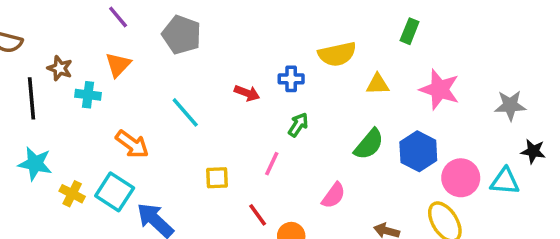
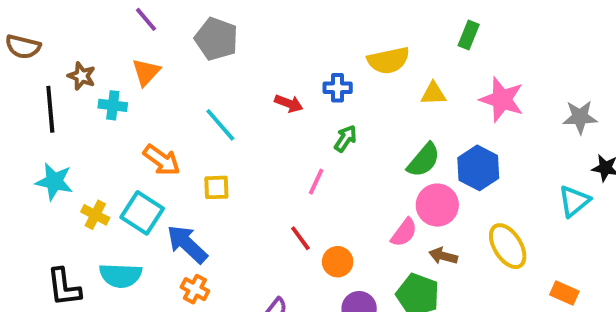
yellow square: (217, 178) -> (216, 187), moved
pink circle: (461, 178) -> (437, 205), moved
cyan triangle: (505, 181) -> (574, 201), turned -44
pink semicircle: (334, 195) -> (404, 232), moved

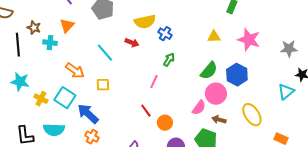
yellow semicircle: (388, 60) -> (145, 22), moved
blue cross: (338, 88) -> (165, 34), turned 32
red arrow: (289, 103) -> (132, 43), moved

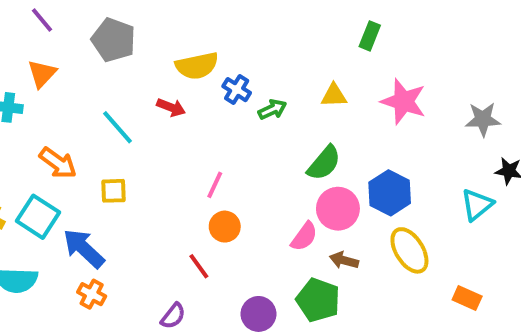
green arrow: (169, 60) -> (272, 109), moved, turned 32
blue hexagon: (237, 75) -> (390, 193), moved
red line: (146, 111) -> (199, 266), moved
orange circle: (165, 123) -> (225, 227), moved

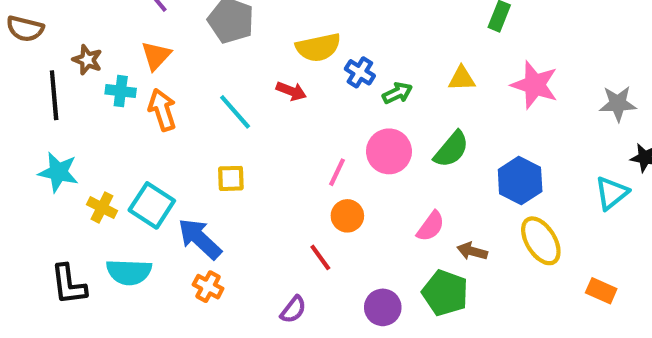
orange arrow: (58, 163) -> (162, 110), moved, turned -144
pink circle: (338, 209) -> (389, 151), moved

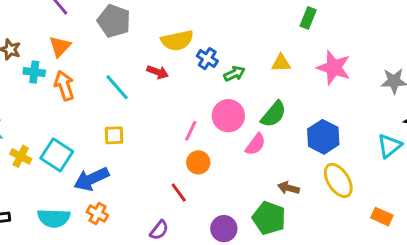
pink semicircle: (431, 226) -> (255, 144), moved
blue arrow: (200, 239) -> (91, 179), turned -68
cyan semicircle: (129, 272) -> (54, 218), moved

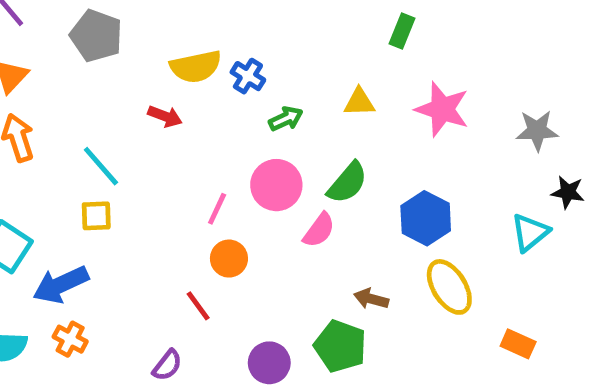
blue cross: (207, 59) -> (248, 76), moved
cyan line: (117, 87) -> (101, 166), moved

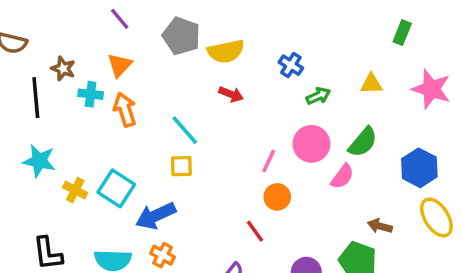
yellow semicircle: (196, 67) -> (226, 51), moved

